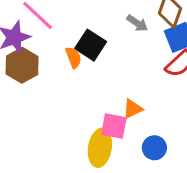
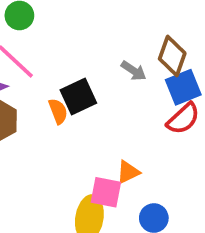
black square: (91, 45) -> (78, 97), turned 32

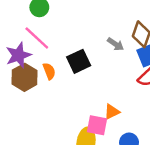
orange semicircle: (58, 111) -> (49, 71), moved

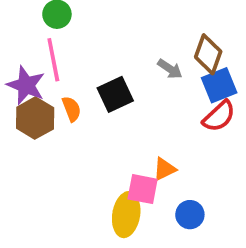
pink line: (37, 38) -> (53, 60), turned 36
purple star: (18, 55) -> (26, 85), turned -30

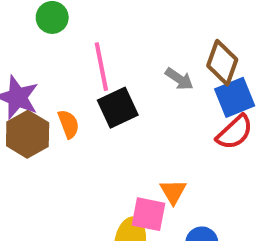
pink line: (53, 60) -> (101, 67), moved
orange triangle: (164, 169) -> (173, 192), turned -35

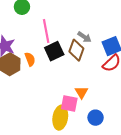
brown diamond: (222, 63) -> (76, 50), moved

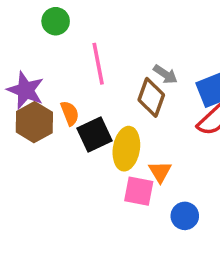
black square: (54, 51) -> (95, 134), moved
yellow ellipse: (60, 118) -> (126, 149), moved

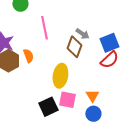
black square: (95, 134) -> (48, 107), moved
orange triangle: (160, 172) -> (92, 96), moved

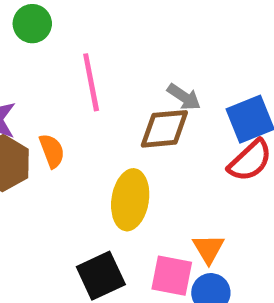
brown diamond: (74, 47) -> (164, 129), turned 65
pink square: (67, 100) -> (172, 276), moved

